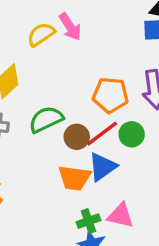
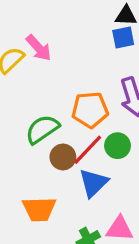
green semicircle: (46, 119) -> (42, 129), moved
orange trapezoid: (74, 178) -> (39, 209), moved

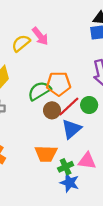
orange pentagon: (90, 110) -> (59, 84), moved
orange trapezoid: (39, 209) -> (46, 154), moved

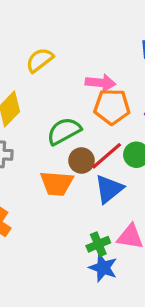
pink arrow: (40, 36) -> (101, 83), moved, turned -48
orange pentagon: (59, 84) -> (112, 107), moved
orange trapezoid: (46, 154) -> (57, 183), moved

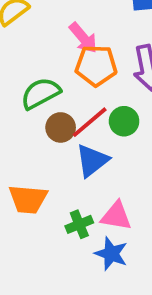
pink arrow: (101, 83) -> (83, 38), turned 44
orange trapezoid: (57, 183) -> (28, 199), moved
blue star: (103, 268) -> (111, 254), moved

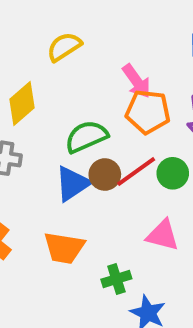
blue triangle: (92, 161) -> (73, 184), moved
pink triangle: (116, 216) -> (163, 235), moved

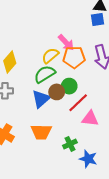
yellow semicircle: (64, 47) -> (50, 56), moved
red line: (136, 171) -> (78, 103), moved
green circle: (173, 173) -> (69, 86), moved

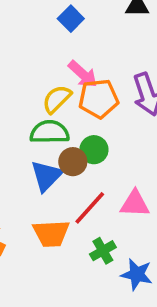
blue square: (98, 19) -> (71, 19), moved, turned -32
green semicircle: (45, 74) -> (50, 132), turned 35
red line: (78, 103) -> (90, 208), moved

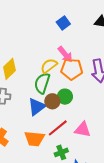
green semicircle: (50, 132) -> (42, 83), turned -80

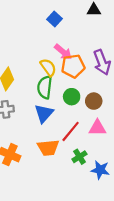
yellow semicircle: (49, 66) -> (48, 67), turned 102
brown circle: (52, 101) -> (94, 101), moved

